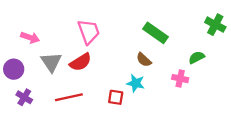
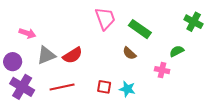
pink trapezoid: (89, 32) -> (105, 19), moved
gray triangle: (51, 62) -> (46, 55), turned 42
cyan star: (136, 83) -> (127, 89), moved
purple cross: (24, 97) -> (22, 87), size x1.6

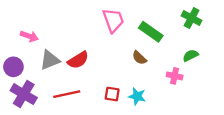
green cross: (194, 22) -> (192, 18), moved

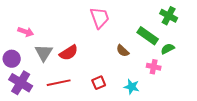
green rectangle: (151, 32) -> (148, 36), moved
gray triangle: (50, 60) -> (44, 53), turned -36
red square: (112, 94) -> (99, 83), turned -32
cyan star: (137, 96) -> (132, 87), moved

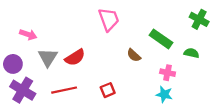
green cross: (169, 16) -> (199, 19), moved
green semicircle: (168, 49) -> (191, 53), moved, turned 40
cyan star: (132, 87) -> (164, 94), moved

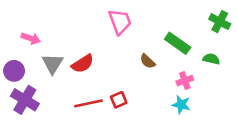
pink cross: (168, 73) -> (185, 81), turned -32
red line: (64, 90) -> (89, 103), moved

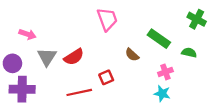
purple cross: (25, 100) -> (22, 89), turned -30
red square: (119, 100) -> (106, 77), moved

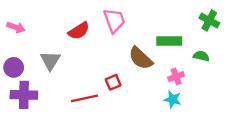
pink arrow: (28, 34) -> (16, 27), moved
green rectangle: (159, 39) -> (169, 41), turned -35
brown semicircle: (132, 55) -> (141, 58), size x1.6
red semicircle: (74, 57) -> (79, 31), moved

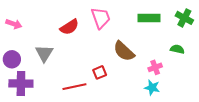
green rectangle: (169, 41) -> (149, 18), moved

